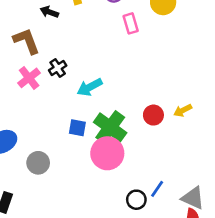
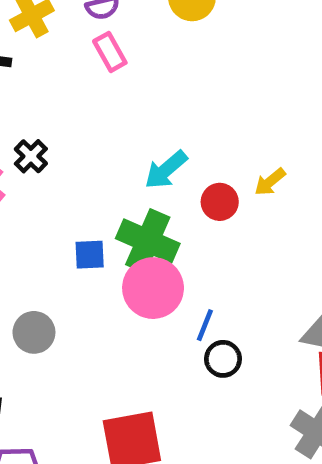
pink rectangle: (131, 23) -> (110, 52), moved
cyan arrow: (90, 87) -> (166, 170), moved
blue line: (157, 189) -> (205, 325), moved

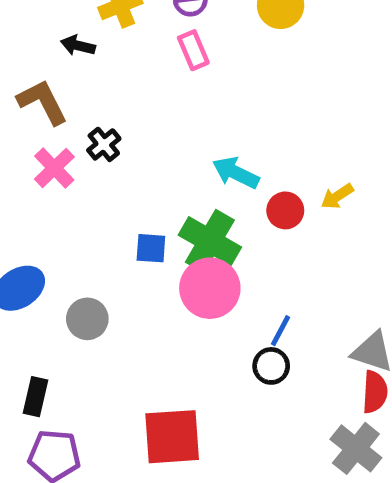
cyan arrow: (166, 170) -> (236, 173), turned 60
blue line: (205, 325) -> (281, 331), moved

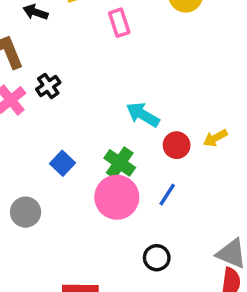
green cross: (210, 241) -> (120, 163), size x0.7
blue square: (151, 248) -> (63, 163), moved, turned 35
blue line: (281, 331) -> (167, 195), moved

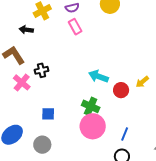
black cross: (48, 86) -> (42, 70), turned 32
blue square: (63, 163) -> (48, 114), moved, turned -32
blue line: (167, 195) -> (125, 134), moved

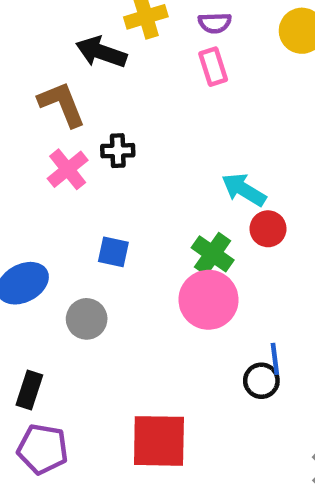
black arrow: (26, 30) -> (101, 52), size x1.5
red circle: (121, 90) -> (268, 229), moved
blue line: (125, 134) -> (275, 359), moved, turned -40

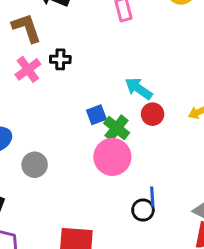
blue square: (113, 252) -> (96, 115), moved, turned -36

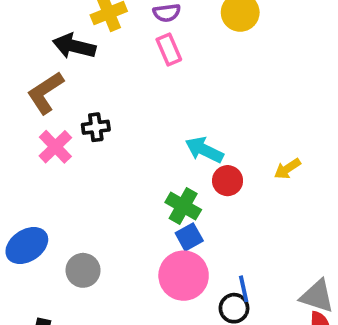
brown L-shape: (27, 28) -> (45, 93), turned -96
blue square: (96, 115) -> (189, 237), moved
pink circle: (112, 157) -> (184, 276), moved

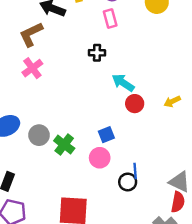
black cross: (96, 127) -> (97, 53), moved
green cross: (183, 206) -> (64, 145), moved
gray circle: (83, 270) -> (39, 135), moved
pink circle: (184, 276) -> (100, 158), size x0.7

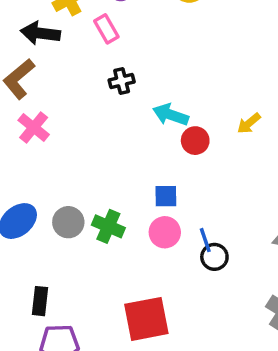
pink rectangle: (110, 18) -> (106, 29), moved
blue square: (106, 135) -> (166, 196), turned 35
blue line: (135, 171) -> (205, 240), moved

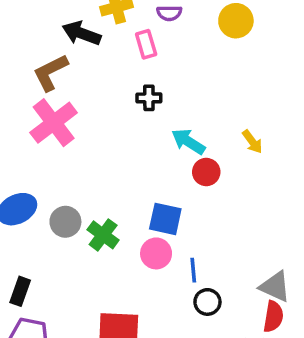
yellow arrow: (249, 123) -> (252, 142), moved, turned -100
pink cross: (34, 127) -> (54, 123), size x1.5
blue square: (166, 196) -> (165, 219), size x1.4
black circle: (214, 257) -> (207, 302), moved

